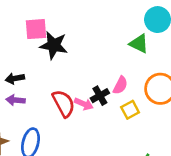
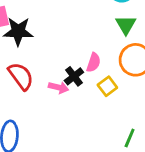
green triangle: (139, 44) -> (126, 25), moved, turned 42
red semicircle: (64, 103) -> (21, 76), moved

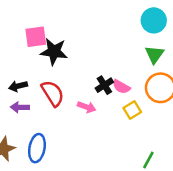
pink semicircle: (94, 62) -> (121, 87), turned 96
black cross: (74, 76) -> (104, 85), moved

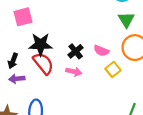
black star: (54, 52) -> (41, 44), moved
black cross: (104, 85) -> (76, 51), moved
black arrow: (18, 86) -> (13, 61), turned -48

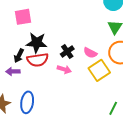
black arrow: (13, 61) -> (19, 56), moved
red semicircle: (43, 63) -> (38, 60), turned 115
yellow square: (113, 69) -> (99, 70), size x1.5

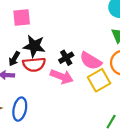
pink semicircle: (90, 53) -> (91, 61), size x1.5
pink arrow: (64, 69) -> (62, 77), size x1.5

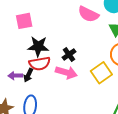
black arrow: (14, 59) -> (28, 75), moved
pink semicircle: (91, 61) -> (88, 14), moved

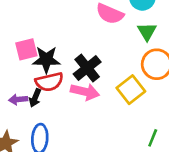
pink square: (24, 21) -> (26, 49), moved
black cross: (69, 55) -> (87, 68), size x1.5

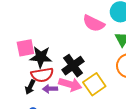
yellow square: (131, 90) -> (94, 84), moved
purple arrow: (18, 99) -> (50, 89), moved

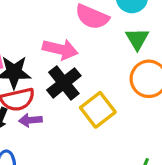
pink arrow: (70, 84) -> (60, 49), moved

